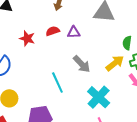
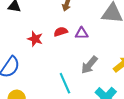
gray arrow: (82, 64) -> (89, 65), turned 84

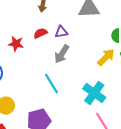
gray arrow: (89, 65) -> (62, 54), moved

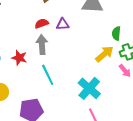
red star: (16, 44) -> (19, 58), moved
gray arrow: (62, 54) -> (42, 45), moved, turned 138

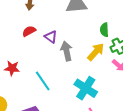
purple triangle: (63, 24) -> (51, 37), moved, turned 48
gray arrow: (42, 45) -> (66, 51), moved

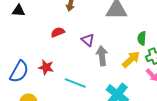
red semicircle: (29, 31) -> (58, 32), moved
cyan line: (43, 81) -> (75, 83), turned -40

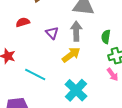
gray arrow: (102, 56) -> (76, 31), moved
yellow arrow: (131, 59) -> (71, 55), moved

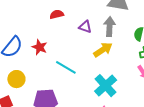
purple triangle: (52, 33) -> (85, 27), turned -32

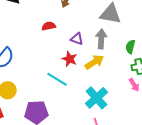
red star: (40, 47) -> (70, 59), moved

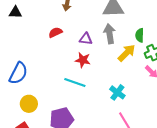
yellow arrow: (94, 62) -> (126, 53), moved
cyan cross: (97, 98) -> (117, 92), size x0.7

